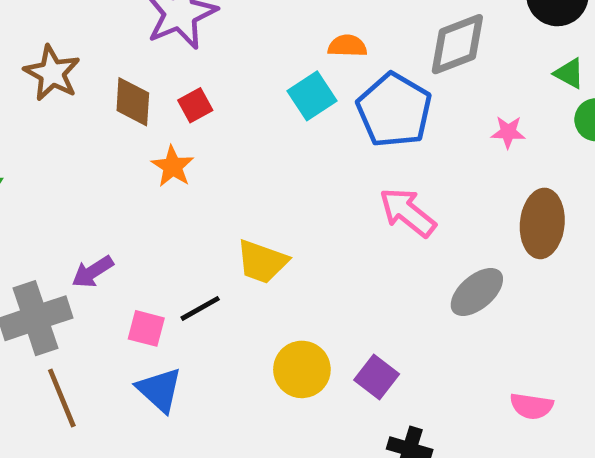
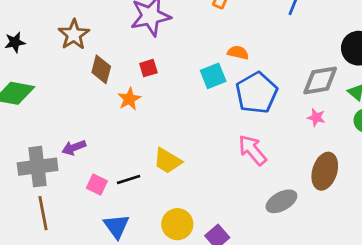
gray diamond: (457, 44) -> (320, 80), moved
brown diamond: (133, 102) -> (101, 69), moved
blue triangle: (159, 390) -> (116, 226), moved

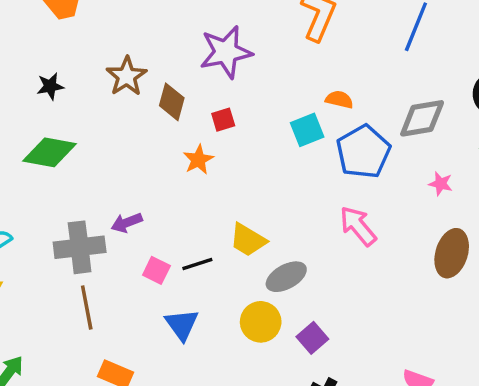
brown diamond: (101, 69) -> (172, 102), moved
gray diamond: (320, 80) -> (422, 118), moved
gray ellipse: (281, 201) -> (286, 277), moved

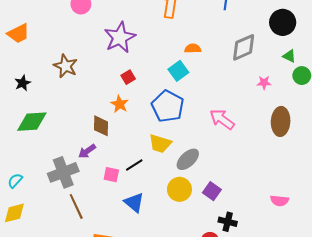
brown diamond: (172, 102) -> (101, 126), moved
blue pentagon: (363, 152) -> (168, 106), moved

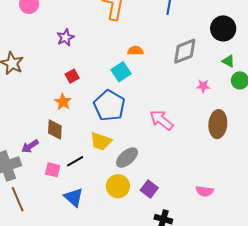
purple star: (120, 37) -> (65, 38), size x0.6
brown diamond: (101, 126) -> (55, 129), moved
pink semicircle: (280, 201) -> (205, 191), moved

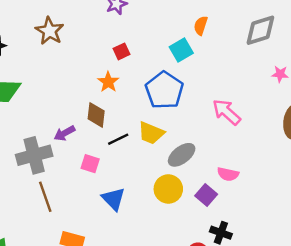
orange semicircle: (136, 51) -> (201, 26), turned -77
black line: (75, 161) -> (118, 139), moved
pink semicircle: (205, 191) -> (228, 174), moved

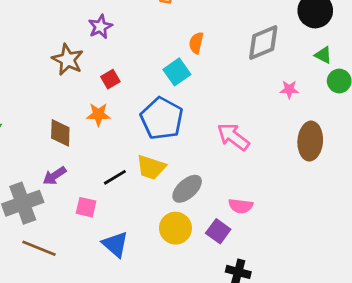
brown star: (50, 31) -> (68, 60), moved
orange star: (108, 82) -> (98, 114), turned -30
brown diamond: (96, 115) -> (60, 133), moved
brown line: (45, 197) -> (39, 248), turned -44

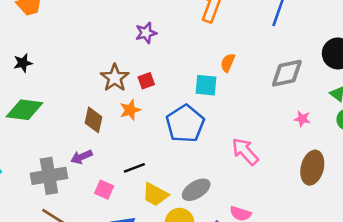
brown star: (68, 60) -> (115, 78), moved
cyan square: (177, 72) -> (206, 85), turned 30
orange star: (98, 114) -> (130, 110), turned -30
yellow trapezoid: (151, 167) -> (155, 194), moved

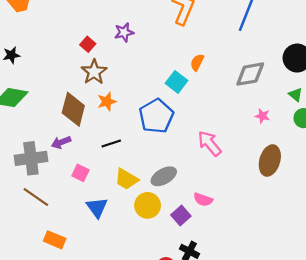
red square: (146, 81) -> (88, 44), moved, turned -32
cyan square: (206, 85) -> (177, 82), turned 30
brown diamond: (94, 120) -> (73, 109), size x1.4
black line: (134, 168) -> (111, 144), moved

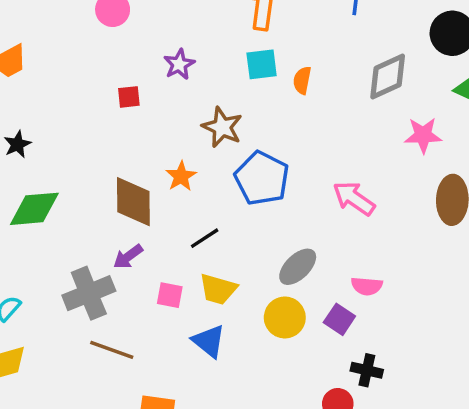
red square: (88, 44) -> (129, 97), turned -32
brown star: (94, 72) -> (222, 127), moved
cyan square: (177, 82) -> (262, 64), moved, turned -30
pink star: (262, 116) -> (423, 135), size x1.5
yellow trapezoid: (127, 179) -> (218, 289), moved

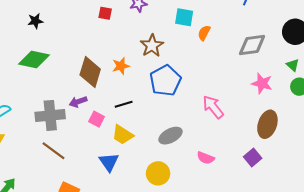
pink square: (170, 295) -> (97, 119), moved
yellow circle: (285, 317) -> (158, 173), moved
purple square: (339, 319) -> (253, 158), moved

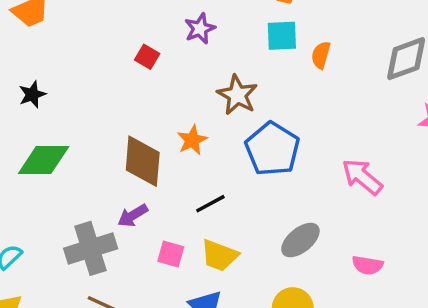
red square: (105, 13) -> (147, 57), turned 32
pink square: (97, 119) -> (171, 254), moved

